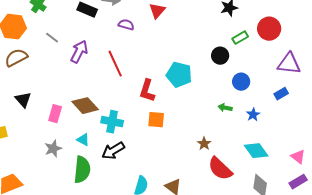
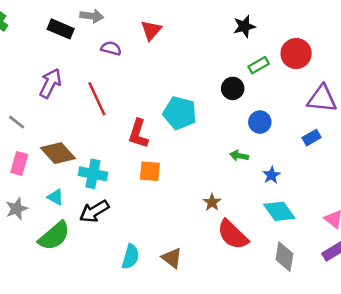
gray line: (52, 38) -> (17, 122), moved
blue star: (253, 115) -> (271, 175), moved
green semicircle: (82, 170) -> (54, 236), turned 44

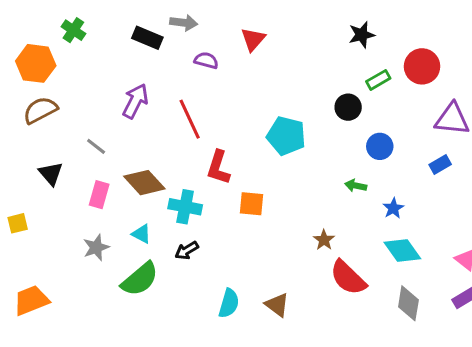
red L-shape: (138, 134) -> (218, 167), moved
black arrow: (94, 211) -> (187, 250), size x0.7

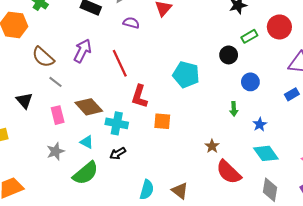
brown semicircle: (40, 110) -> (43, 57), moved, turned -110
green arrow: (356, 186) -> (234, 109), turned -104
pink rectangle: (99, 195) -> (58, 115), turned -30

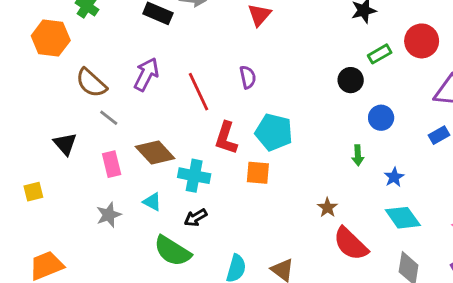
purple semicircle: (131, 23) -> (248, 77), moved, turned 63
cyan pentagon: (186, 75) -> (274, 132), moved
green semicircle: (86, 173) -> (172, 251), moved, turned 72

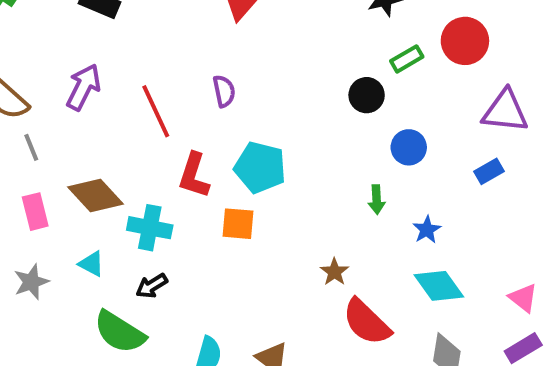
gray line: (109, 118) -> (31, 147), turned 30

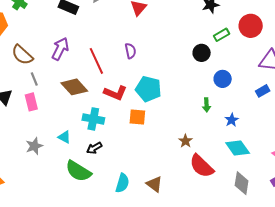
red L-shape: (194, 175) -> (115, 93), turned -85
brown diamond: (95, 196) -> (74, 87), moved
pink rectangle: (35, 212) -> (31, 102), moved

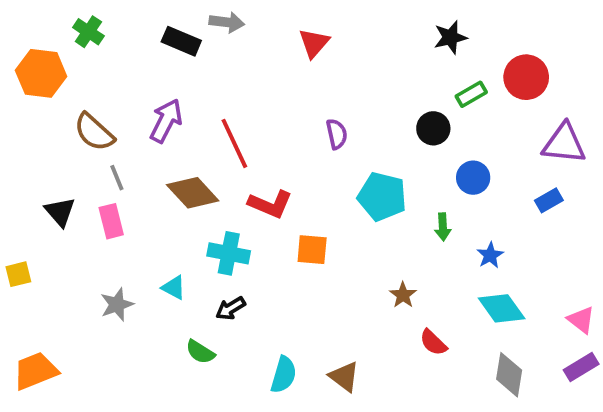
purple semicircle: (130, 51) -> (337, 134), moved
cyan pentagon: (148, 89) -> (382, 197), moved
red semicircle: (202, 166) -> (433, 342), size x0.6
green semicircle: (78, 171) -> (200, 352), size x0.6

